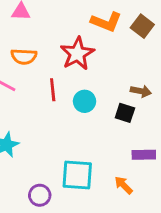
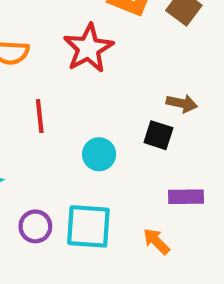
red line: (53, 90) -> (40, 116), moved
cyan circle: (85, 101) -> (99, 154), moved
purple circle: (40, 195) -> (35, 226), moved

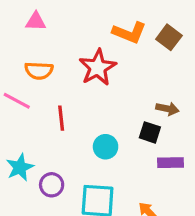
purple rectangle: (186, 197) -> (171, 163), moved
purple circle: (35, 226) -> (52, 185), moved

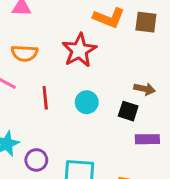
brown square: (169, 37) -> (146, 22), turned -30
cyan circle: (106, 147) -> (87, 102), moved

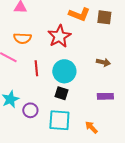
cyan circle: (87, 102) -> (64, 71), size x1.5
black square: (128, 111) -> (61, 93), moved

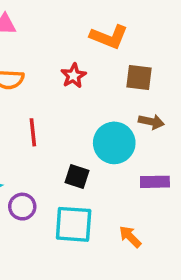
brown square: (104, 17) -> (139, 77), moved
red star: (59, 36) -> (74, 76), size x0.6
cyan circle: (64, 71) -> (114, 143), moved

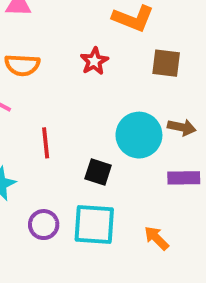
brown arrow: (151, 122) -> (182, 127), moved
red line: (33, 132) -> (46, 143), moved
purple circle: (22, 207) -> (44, 225), moved

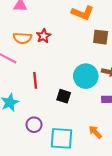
red star: (94, 61) -> (44, 36), moved
cyan square: (94, 225) -> (61, 138), moved

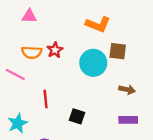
cyan circle: (86, 76) -> (93, 63), moved

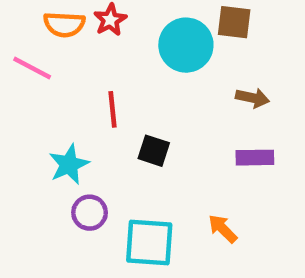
red line: (46, 99) -> (112, 109), moved
cyan star: (18, 123) -> (69, 164), moved

